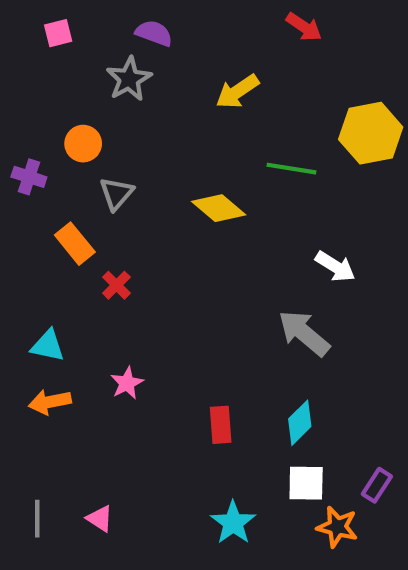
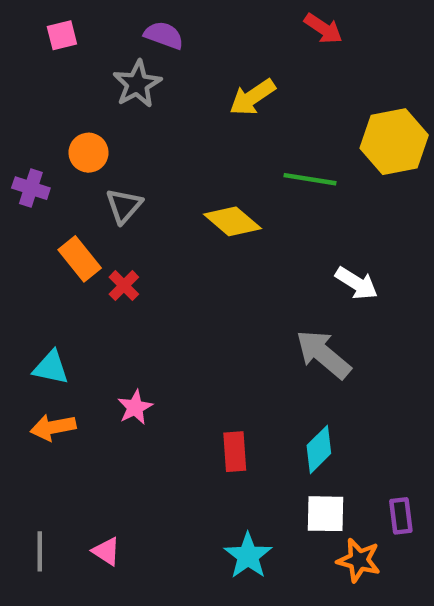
red cross: (116, 285) -> (124, 286), moved
purple rectangle: (377, 485) -> (401, 516), turned -40

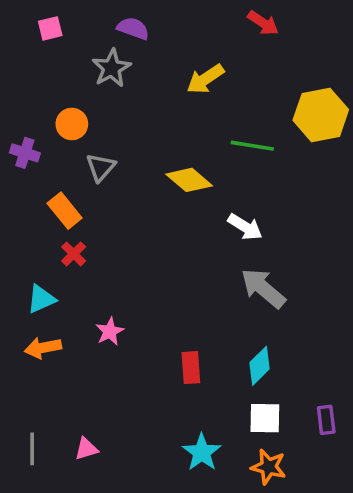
white arrow: (357, 283) -> (245, 227), moved
red cross: (124, 286) -> (74, 254), moved
cyan triangle: (51, 367) -> (41, 299), turned -36
pink triangle: (106, 551) -> (86, 449), turned -50
orange star: (359, 560) -> (269, 467), moved

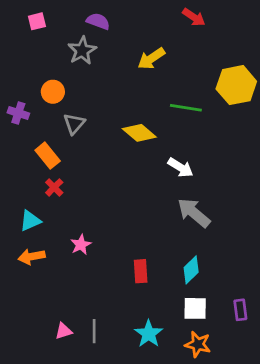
gray line: (32, 449) -> (94, 331), moved

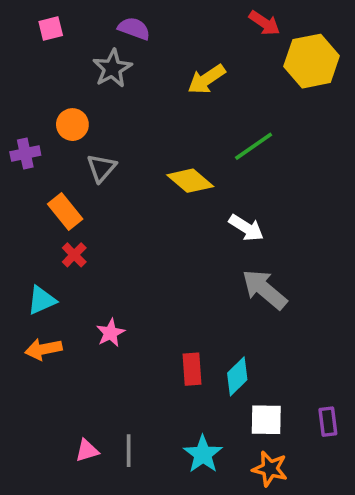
yellow hexagon: (236, 85) -> (312, 61), moved
green line: (186, 108) -> (254, 146), turned -44
purple cross: (18, 113) -> (25, 154), turned -30
cyan diamond: (191, 270) -> (237, 376), moved

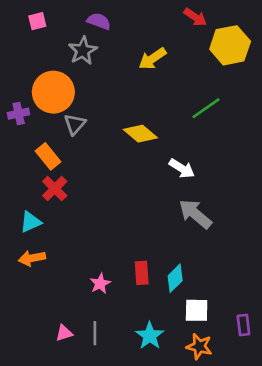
orange circle: (72, 125) -> (53, 92), size x1.8
green line: (254, 146) -> (206, 108), moved
red cross: (74, 255) -> (55, 189), size x1.4
pink star: (110, 333) -> (100, 284), moved
purple rectangle: (328, 422) -> (243, 325), moved

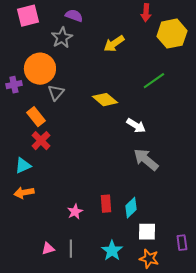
red arrow: (195, 17) -> (146, 13), turned 60
pink square: (37, 21) -> (28, 16), size x1.6

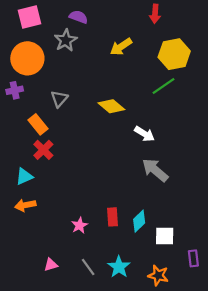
yellow hexagon: (172, 34) -> (174, 54), moved
orange circle: (40, 69) -> (27, 58), moved
white square: (147, 232) -> (165, 236), moved
gray line: (71, 249) -> (88, 267), moved, turned -36

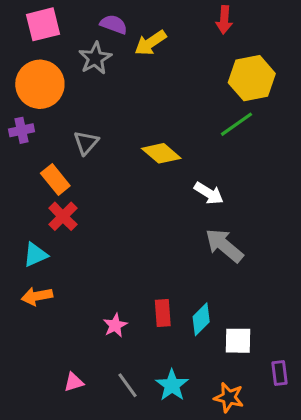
yellow arrow: (121, 47) -> (150, 43), moved

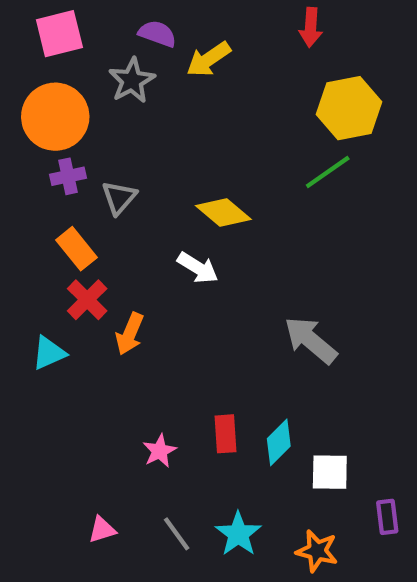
purple cross: (21, 130) -> (68, 176), moved
white arrow: (209, 193) -> (198, 268), moved
orange arrow: (37, 296) -> (130, 334), moved, turned -56

